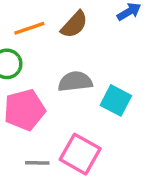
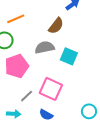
brown semicircle: (74, 24) -> (56, 26), moved
gray line: (37, 163) -> (27, 96), turned -40

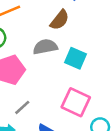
pink square: (51, 89) -> (76, 102), moved

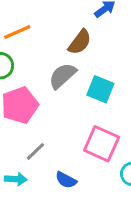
gray semicircle: (45, 47) -> (62, 76), turned -30

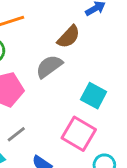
cyan square: (100, 89) -> (94, 96), moved

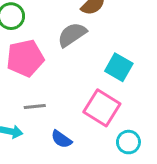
gray line: (16, 134) -> (35, 107), turned 30

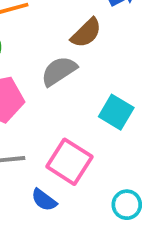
pink square: (102, 108) -> (69, 162), moved

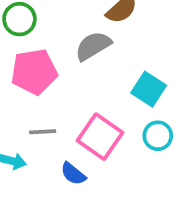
cyan circle: (127, 205) -> (158, 136), moved

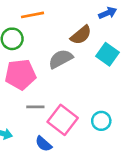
cyan square: (149, 89) -> (108, 54), moved
gray line: (43, 132) -> (35, 107), moved

